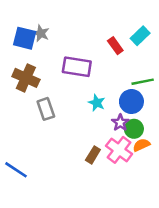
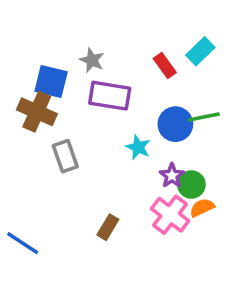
gray star: (41, 33) -> (92, 60), moved
blue square: (25, 38) -> (51, 82), moved
blue circle: (131, 102) -> (175, 124), moved
brown rectangle: (93, 155) -> (108, 227), moved

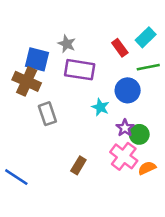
green line: (204, 117) -> (148, 67), moved
orange semicircle: (202, 208) -> (147, 168), moved

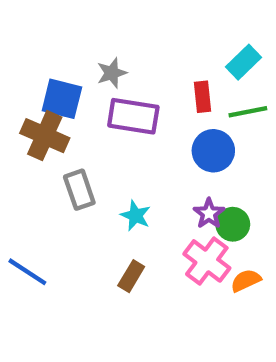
gray star: (67, 44) -> (112, 73), turned 30
red rectangle: (120, 48) -> (203, 97), moved, turned 30
cyan star: (100, 107) -> (135, 216), moved
blue line: (16, 177) -> (27, 272), moved

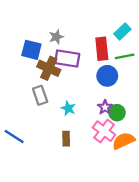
red rectangle: (203, 97) -> (102, 49), size x1.5
brown cross: (45, 136) -> (49, 68), moved
brown rectangle: (131, 276) -> (66, 139), turned -32
orange semicircle: (246, 280) -> (123, 141), size x1.5

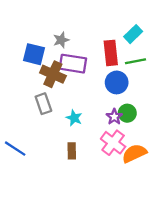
green circle: (117, 113) -> (127, 113), moved

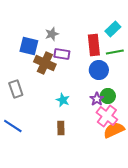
purple rectangle: (73, 64) -> (62, 54), size x0.7
gray rectangle: (43, 104) -> (16, 89), moved
pink cross: (113, 143) -> (107, 116), moved

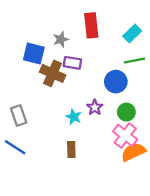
red rectangle: (94, 45) -> (91, 25), moved
gray rectangle: (16, 89) -> (19, 116), moved
purple star: (97, 99) -> (95, 107), moved

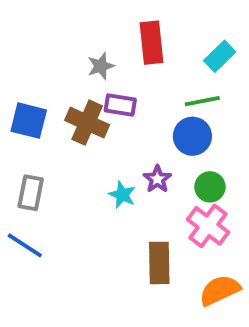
blue square: (34, 53) -> (29, 121), moved
green line: (135, 61) -> (202, 101), moved
gray rectangle: (19, 116) -> (31, 193), turned 30
brown rectangle: (71, 150) -> (159, 263), moved, size x1.5
orange semicircle: (133, 152) -> (220, 290), moved

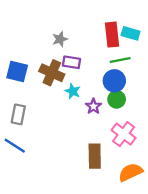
red rectangle: (151, 43) -> (112, 35), moved
cyan rectangle: (220, 56) -> (131, 33), turned 60
green circle: (210, 187) -> (117, 99), moved
cyan star: (122, 195) -> (73, 91), moved

